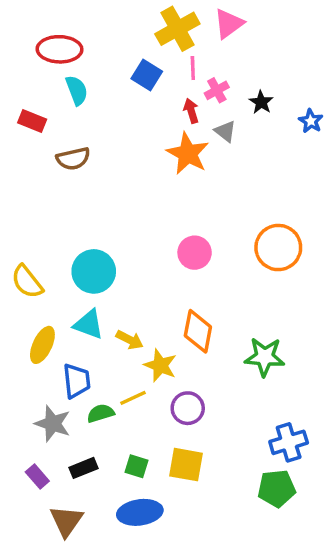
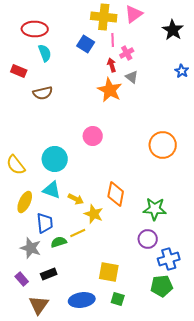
yellow cross: (177, 29) -> (104, 17), turned 35
black star: (261, 102) -> (173, 30), moved, size x1.5
pink circle: (195, 253) -> (93, 136), moved
purple circle: (188, 408) -> (148, 239), moved
green square: (136, 466) -> (118, 299), moved

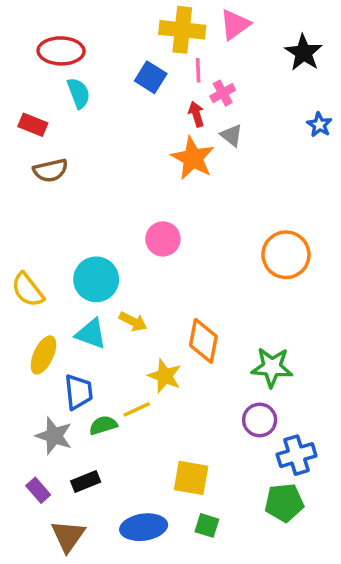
brown semicircle: (43, 93) -> (50, 170), moved
yellow arrow: (76, 199) -> (133, 322), moved

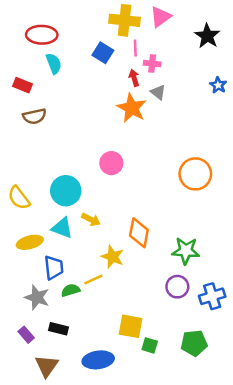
pink cross: (223, 93) -> (152, 64), turned 35
yellow ellipse: (43, 355) -> (30, 242), turned 50
blue cross: (297, 455) -> (212, 296), moved
black rectangle: (86, 481) -> (59, 329), turned 36
green square: (207, 525) -> (150, 345), moved

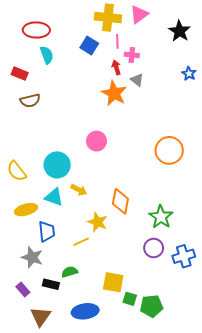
green star: (186, 251) -> (161, 217), turned 30
green semicircle: (71, 290) -> (70, 272), moved
green pentagon: (194, 343) -> (152, 306), moved

